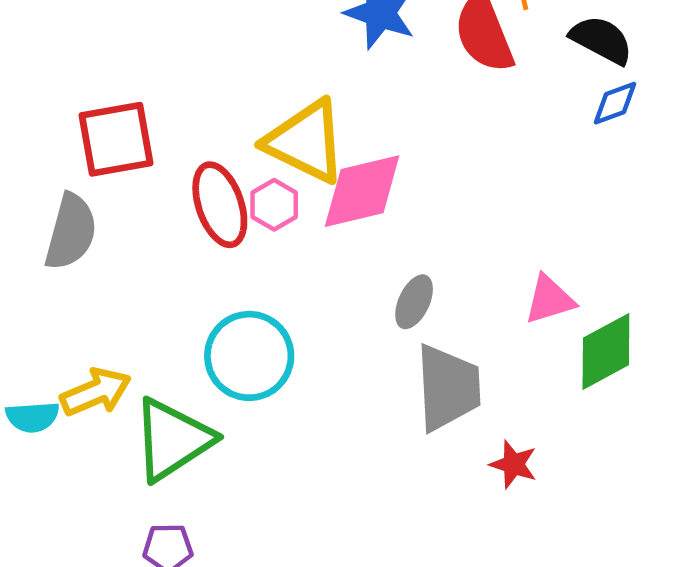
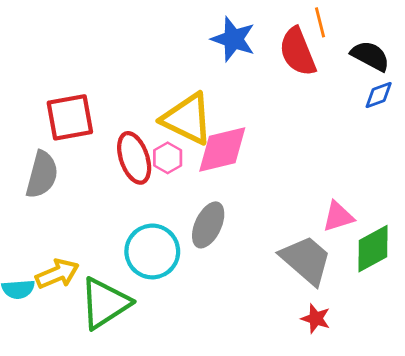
gray ellipse: (414, 302) -> (208, 225), moved, size x1.4
gray trapezoid: (448, 388) -> (306, 260), moved, turned -46

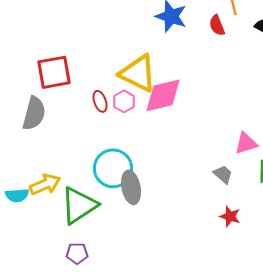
red semicircle: (298, 52) -> (217, 25), size x0.6
red ellipse: (134, 158) -> (100, 101), size x0.6
gray ellipse: (208, 225) -> (131, 187), moved, turned -36
gray trapezoid: (306, 260) -> (223, 174), size x0.5

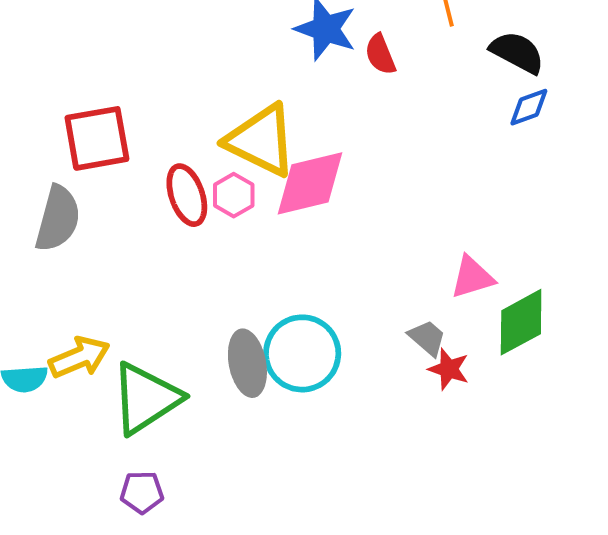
red semicircle: (217, 25) -> (380, 54), moved
red ellipse: (100, 101) -> (187, 195), size x1.4
cyan circle: (113, 168) -> (302, 353), moved
red star: (230, 216) -> (449, 369), moved

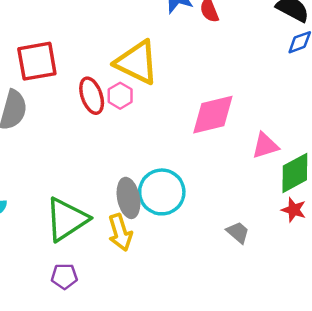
pink diamond: (310, 183) -> (213, 115), moved
gray trapezoid: (427, 338) -> (238, 232), moved
yellow arrow: (79, 357) -> (120, 232), moved, turned 96
red star: (449, 369) -> (294, 210), moved

